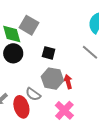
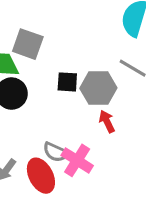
gray hexagon: (52, 79) -> (98, 88), moved
pink cross: (64, 110) -> (77, 160), moved

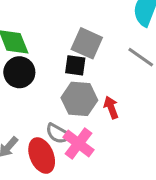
gray square: (28, 44) -> (87, 43), moved
gray hexagon: (98, 88) -> (79, 99), moved

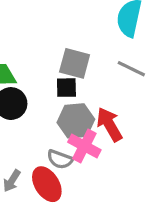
red arrow: (111, 107) -> (109, 124), size x1.5
pink cross: (79, 143) -> (84, 146), moved

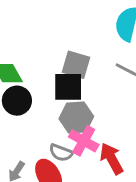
black square: (66, 88) -> (68, 87), size x1.5
red arrow: (109, 124) -> (111, 159), moved

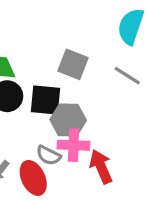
black square: (68, 87) -> (45, 100), moved
pink cross: (84, 141) -> (74, 145), turned -32

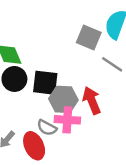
gray square: (73, 64) -> (89, 37), moved
red arrow: (101, 167) -> (92, 100), moved

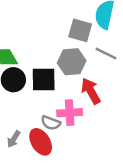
gray hexagon: (63, 99) -> (72, 62), moved

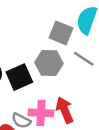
black square: (44, 79) -> (19, 77), turned -30
red arrow: (91, 91) -> (65, 110), moved

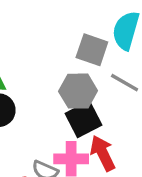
black square: (19, 77) -> (83, 119), moved

